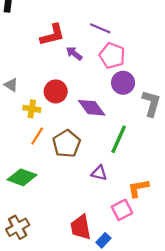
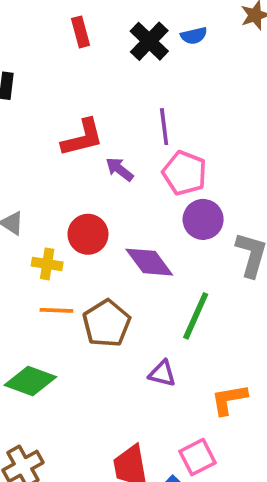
purple line: (100, 28) -> (164, 127), turned 60
orange line: (37, 136) -> (56, 310), turned 60
pink square: (122, 210) -> (198, 457), moved

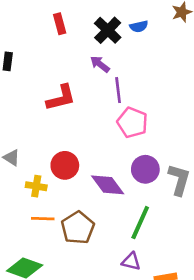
purple arrow: (120, 169) -> (100, 64), moved
purple circle: (203, 219) -> (145, 169), moved
purple triangle: (162, 373) -> (131, 261), moved

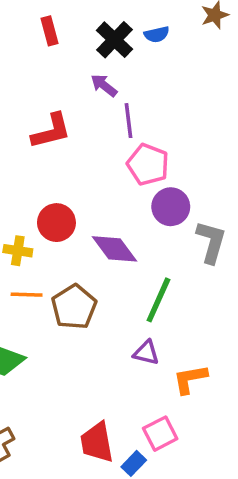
purple circle: (145, 169) -> (171, 207), moved

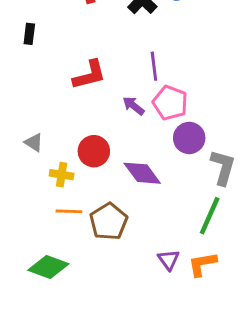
purple arrow: (104, 85) -> (133, 106), moved
green line: (158, 300) -> (210, 216), moved
purple triangle: (146, 353) -> (169, 260), turned 40
orange L-shape: (190, 379) -> (202, 264), moved

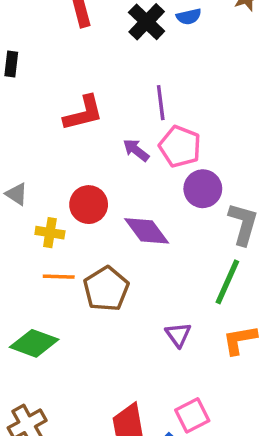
orange L-shape: (202, 264) -> (240, 340), moved

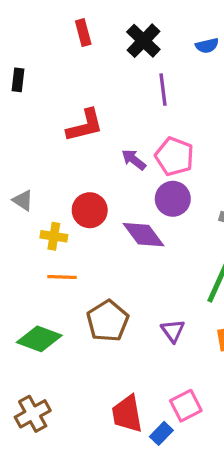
blue semicircle: (189, 17) -> (207, 46), moved
purple line: (161, 103) -> (163, 90), moved
purple circle: (203, 189) -> (173, 199), moved
brown pentagon: (106, 289) -> (108, 321), moved

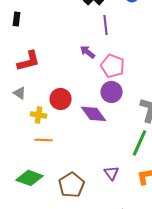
red L-shape: (85, 125) -> (29, 61), moved
purple arrow: (134, 160) -> (88, 52), moved
brown pentagon: (108, 321) -> (72, 185), moved

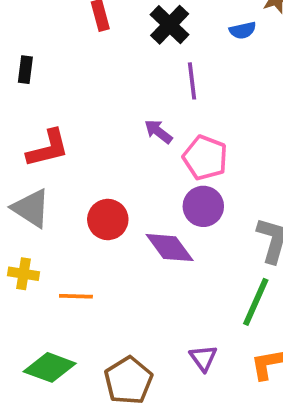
gray triangle: (20, 93) -> (31, 208), size x1.6
yellow cross: (39, 115) -> (24, 274), moved

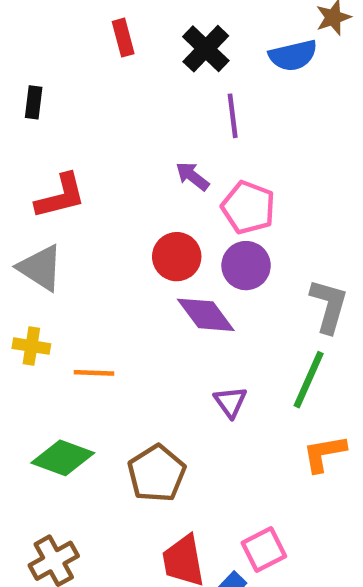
blue semicircle: (243, 30) -> (293, 55), size x1.5
red circle: (108, 219) -> (177, 257), moved
purple triangle: (203, 358) -> (230, 402), moved

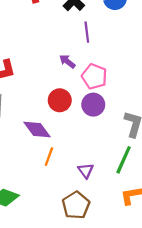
purple diamond: (206, 315) -> (37, 130), moved
orange line: (94, 373) -> (49, 157), moved, turned -72
brown pentagon: (157, 473) -> (76, 205), moved

